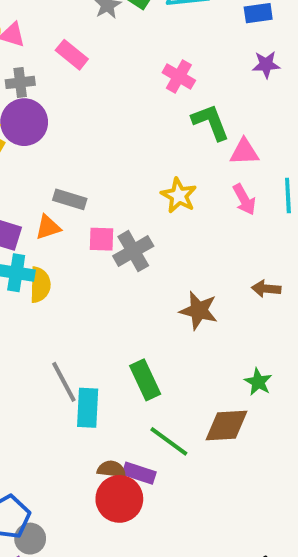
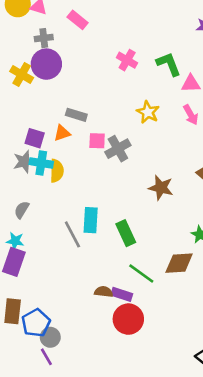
pink cross: (179, 77) -> (127, 60), moved
cyan rectangle: (88, 408) -> (91, 220), moved
red circle: (119, 499) -> (128, 319), moved

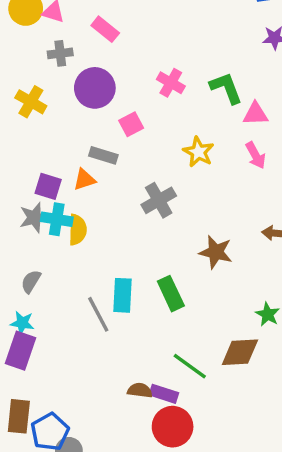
purple circle: (46, 64) -> (95, 88), moved
pink square: (97, 141) -> (131, 124), moved, turned -30
green rectangle: (126, 233) -> (171, 294), moved

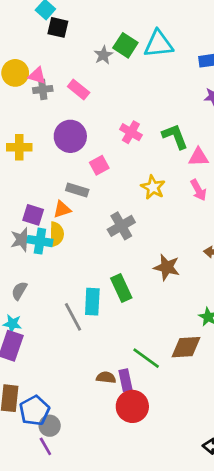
gray cross: (60, 53) -> (43, 89), moved
yellow cross: (31, 102) -> (19, 147), turned -30
yellow semicircle: (78, 230) -> (57, 234), moved
green rectangle: (171, 294) -> (121, 288), moved
purple rectangle: (164, 394) -> (125, 380), turned 60

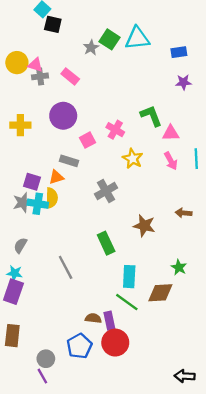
pink cross: (131, 132) -> (115, 130), moved
cyan rectangle: (92, 302) -> (129, 277), moved
blue pentagon: (34, 411) -> (79, 346), moved

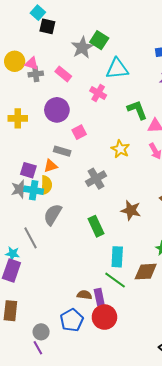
cyan triangle: (137, 38) -> (117, 69), moved
gray star: (91, 48) -> (82, 48), size x1.5
pink cross: (115, 130) -> (98, 93), moved
gray semicircle: (20, 245) -> (53, 215), moved, size x1.5
gray line: (66, 267) -> (30, 238), moved

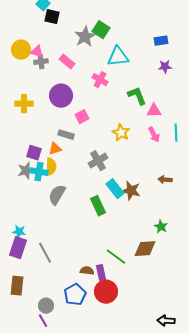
gray line: (30, 238) -> (45, 253), moved
cyan rectangle: (117, 257) -> (115, 189), moved, turned -42

